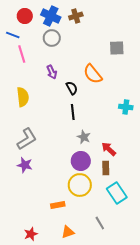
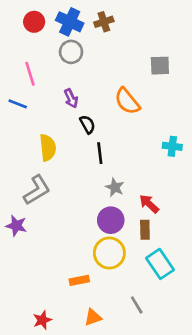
blue line: (13, 35) -> (18, 104), moved
black semicircle: (72, 88) -> (87, 124), moved
yellow semicircle: (23, 97) -> (48, 148), moved
purple star: (25, 165) -> (16, 226), moved

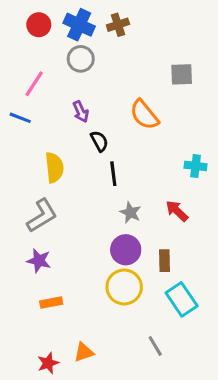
pink line: (30, 74) -> (34, 84), turned 50
red arrow: (149, 204) -> (177, 211), moved
purple star: (16, 226) -> (39, 261), moved
orange rectangle: (79, 280) -> (51, 303), moved
orange triangle: (93, 317) -> (84, 352), moved

